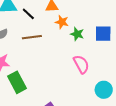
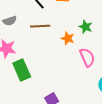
orange star: (62, 22) -> (68, 38), moved

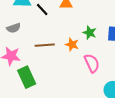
brown line: (40, 26) -> (45, 45), moved

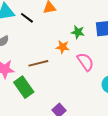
brown line: (45, 45) -> (38, 63), moved

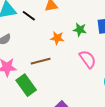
orange star: (63, 47) -> (57, 38), moved

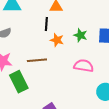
black line: (29, 16) -> (46, 24), moved, turned 48
pink semicircle: (88, 59) -> (84, 66), turned -54

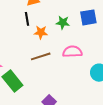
brown line: (37, 60) -> (41, 56), moved

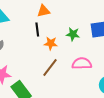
brown line: (41, 56) -> (50, 68), turned -36

